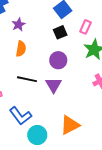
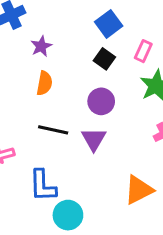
black square: (60, 32) -> (104, 59), turned -32
blue L-shape: (20, 116) -> (43, 186), turned 35
orange triangle: (70, 125) -> (139, 190), moved

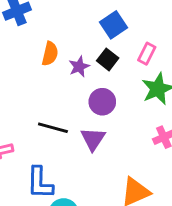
purple star: (41, 46) -> (79, 67), moved
orange semicircle: (44, 83) -> (50, 54), moved

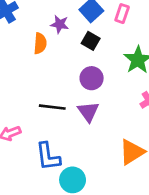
pink rectangle: (147, 54) -> (122, 14), moved
purple star: (79, 67) -> (60, 24), moved, turned -30

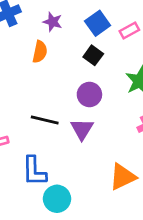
pink rectangle: (122, 14) -> (129, 31), turned 36
purple star: (60, 24) -> (53, 22), moved

